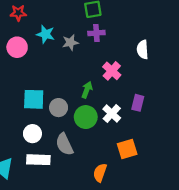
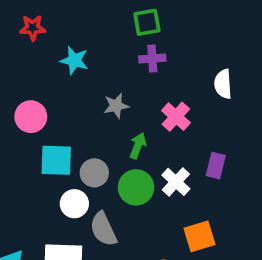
gray star: (70, 42) -> (116, 106), moved
pink circle: (17, 47) -> (31, 117), moved
white circle: (32, 134) -> (74, 204), moved

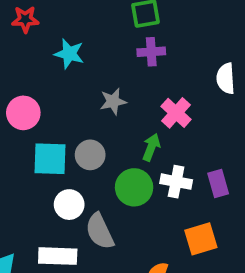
green arrow: (138, 146) -> (151, 147), moved
purple rectangle: (216, 166) -> (218, 184), moved, turned -30
gray circle: (94, 173) -> (90, 155), moved
white cross: (176, 182) -> (176, 182), turned -32

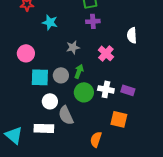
green arrow: (151, 147) -> (79, 71), moved
purple rectangle: (218, 184) -> (128, 90), turned -56
orange square: (201, 239) -> (119, 119), turned 30

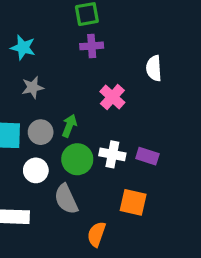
gray star: (73, 47) -> (33, 87), moved
white circle: (50, 101) -> (36, 170), moved
gray semicircle: (66, 115) -> (66, 199), moved

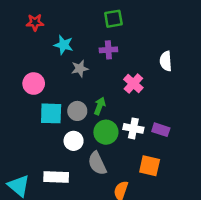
purple cross: (92, 46) -> (108, 50), moved
gray star: (33, 87) -> (80, 69), moved

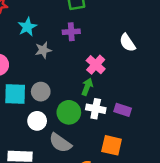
cyan star: (64, 45) -> (27, 27), turned 30
white semicircle: (166, 61) -> (127, 43), turned -30
green arrow: (100, 106) -> (87, 87), moved
gray semicircle: (97, 163) -> (60, 143), turned -30

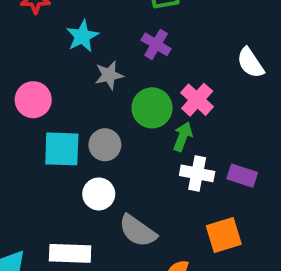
purple cross: (71, 32) -> (156, 44), turned 35
green circle: (69, 112) -> (152, 108), moved
orange square: (112, 145) -> (224, 235), turned -30

